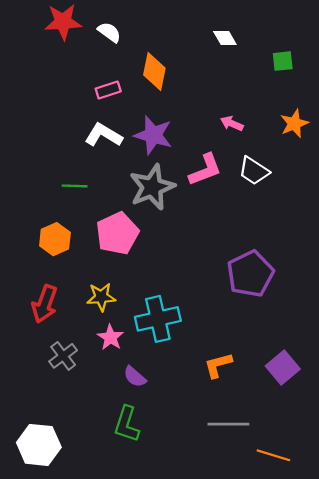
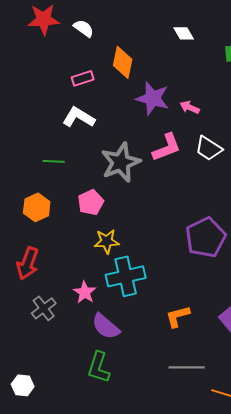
purple star: (153, 135) -> (153, 98), moved
pink pentagon: (117, 233) -> (91, 202), size x0.7
yellow star: (101, 297) -> (107, 241), moved
purple semicircle: (135, 377) -> (106, 326), size x1.4
white hexagon: (39, 445) -> (23, 385), size x0.6

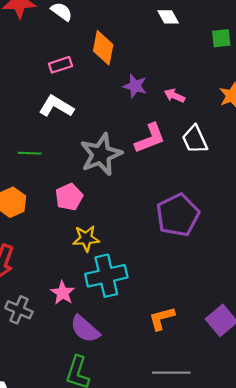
purple star: (153, 98) -> (135, 86), size x0.7
white trapezoid: (209, 148) -> (195, 139), turned 32
purple pentagon: (206, 237) -> (178, 215), moved
gray cross: (44, 308) -> (19, 310), turned -30

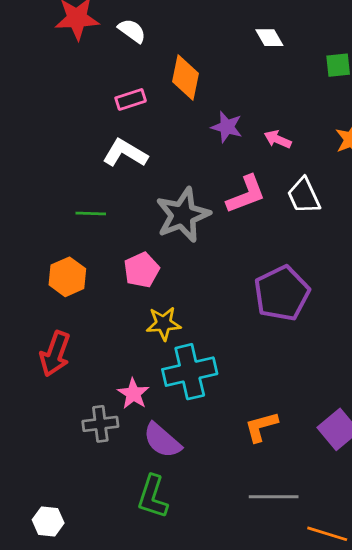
gray cross: (19, 310) -> (100, 424), moved, turned -30

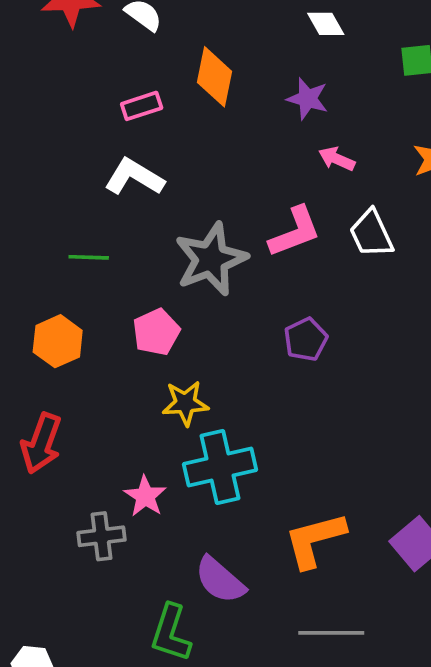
purple star: (227, 127) -> (308, 99), moved
purple pentagon: (282, 293) -> (306, 339), moved, size x0.6
orange L-shape: (261, 427) -> (315, 540), size x1.4
purple semicircle: (162, 440) -> (220, 580), moved

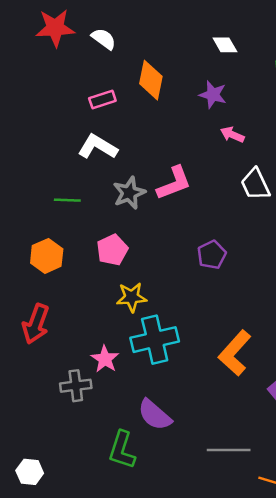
pink L-shape: (295, 232) -> (174, 183), moved
gray star: (211, 259) -> (129, 193), moved, size x0.7
orange L-shape: (315, 540) -> (235, 353), moved, turned -33

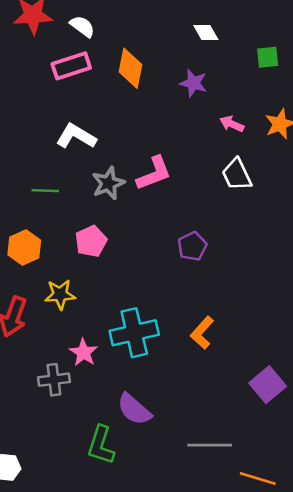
pink rectangle: (102, 99) -> (71, 66), moved, size x1.4
pink arrow: (232, 135) -> (232, 124), moved
yellow star: (132, 297) -> (60, 294), moved
orange L-shape: (235, 353) -> (202, 333), moved, size x0.7

